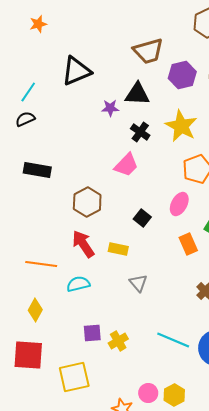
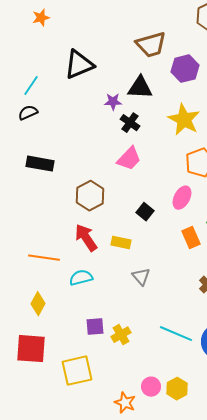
black cross: (140, 132) -> (130, 123), moved

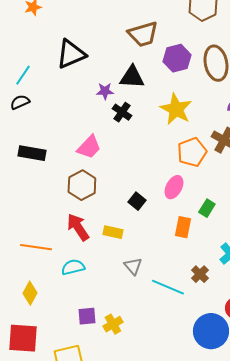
pink trapezoid: (129, 159) -> (89, 147), moved
orange rectangle: (191, 238) -> (183, 227), turned 35
cyan line: (176, 334) -> (168, 287), moved

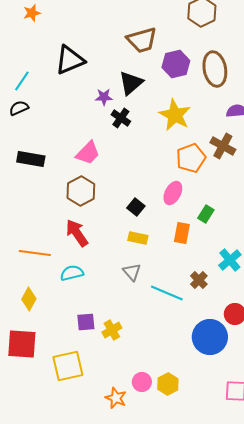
black triangle: (132, 77) -> (131, 83), turned -44
yellow rectangle: (113, 232) -> (138, 238), moved

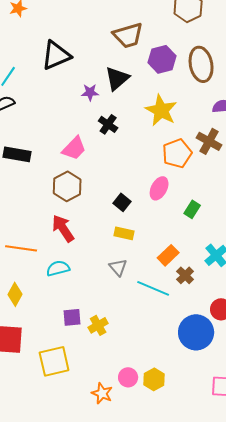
black cross: (121, 118) -> (108, 124), moved
orange rectangle: (182, 233) -> (168, 255), moved, turned 35

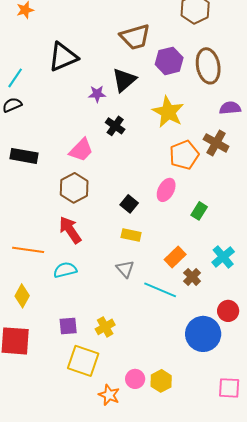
purple square: (72, 317) -> (68, 326), moved
yellow square: (54, 361) -> (83, 361), moved, turned 32

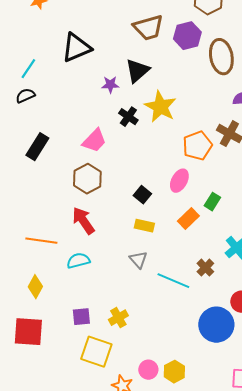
purple hexagon: (169, 61) -> (187, 36), moved
yellow star: (168, 112) -> (160, 107), moved
black rectangle: (24, 156) -> (37, 147), turned -68
orange rectangle: (175, 257) -> (188, 219), moved

